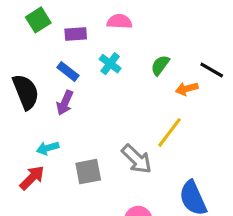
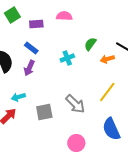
cyan cross: (110, 64) -> (67, 58), moved, turned 32
yellow line: (169, 132) -> (107, 92), moved

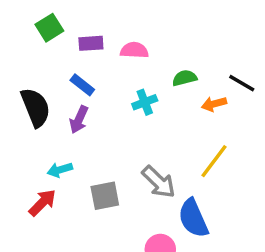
pink semicircle: (64, 16) -> (134, 50), moved
green semicircle: (90, 44) -> (185, 78), turned 40
blue semicircle: (111, 129) -> (193, 218), moved

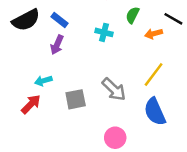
green semicircle: (185, 78) -> (133, 15), turned -49
cyan cross: (145, 102) -> (104, 32), turned 35
black semicircle: (36, 107) -> (26, 20), moved, turned 84
blue semicircle: (193, 218) -> (155, 112), moved

